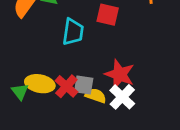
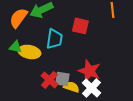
yellow ellipse: (40, 84) -> (29, 52), moved
green triangle: (20, 92) -> (15, 47), moved, turned -40

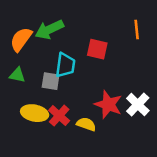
yellow ellipse: (29, 52) -> (35, 113), moved
gray square: (62, 79) -> (51, 81), moved
white cross: (91, 88) -> (138, 104), moved

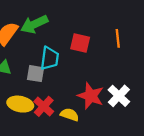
orange line: (137, 30) -> (118, 38), moved

